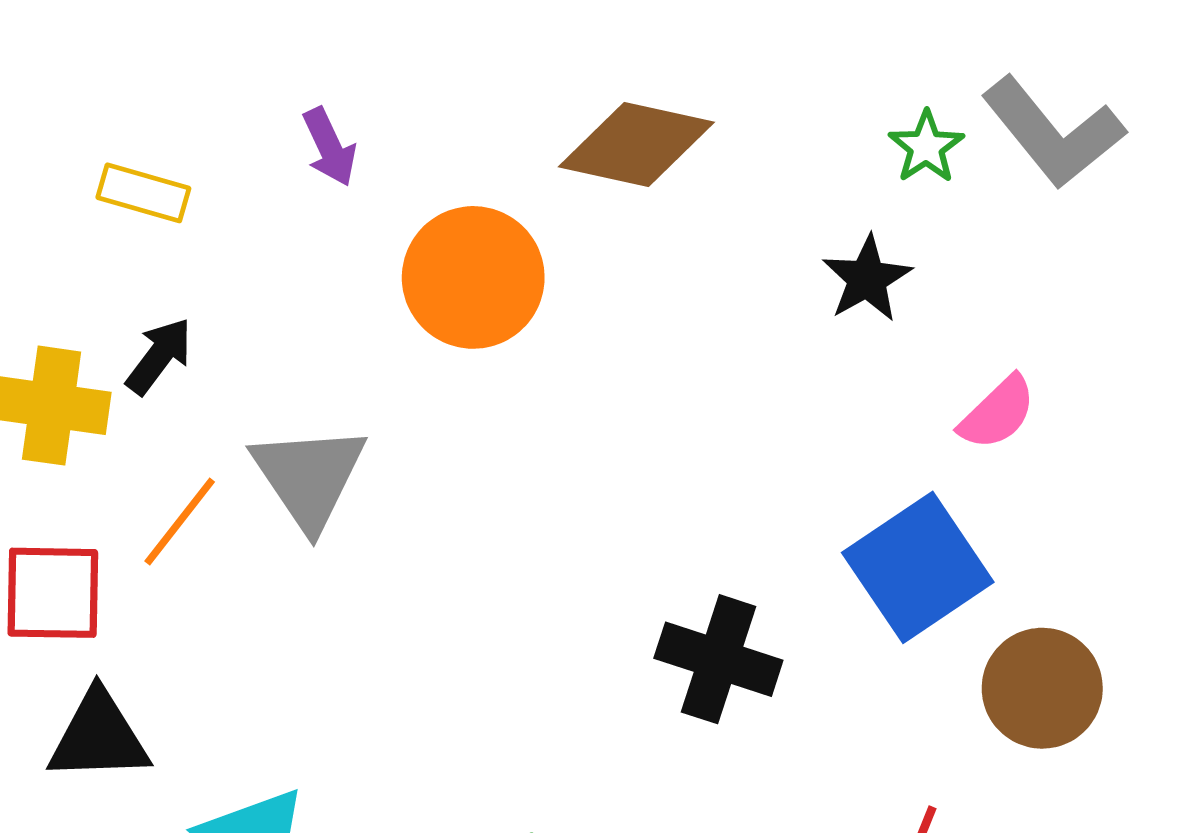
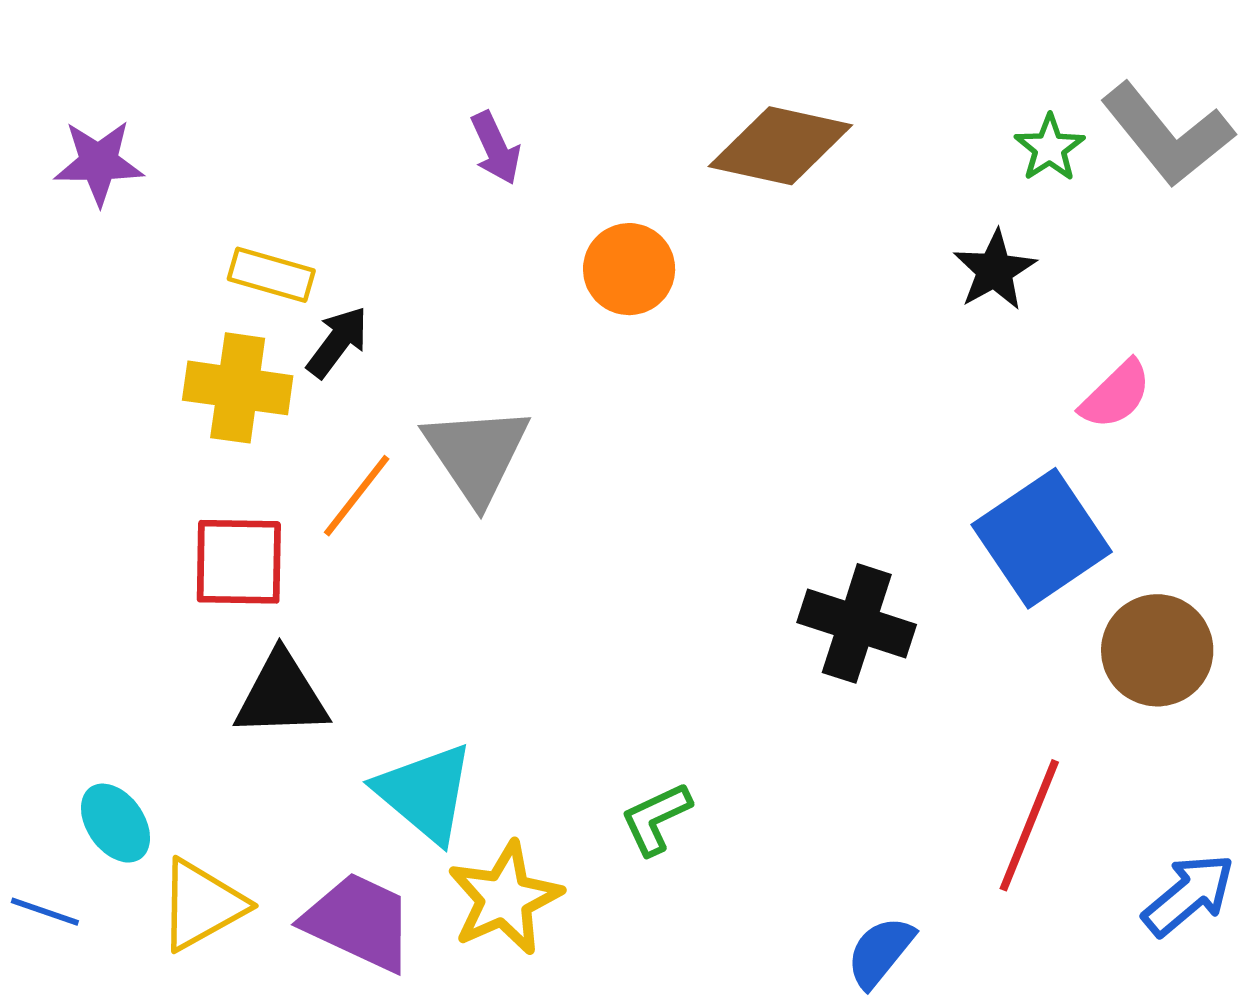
yellow rectangle: (143, 193) -> (271, 275), moved
orange circle: (473, 277) -> (629, 269), size x0.7

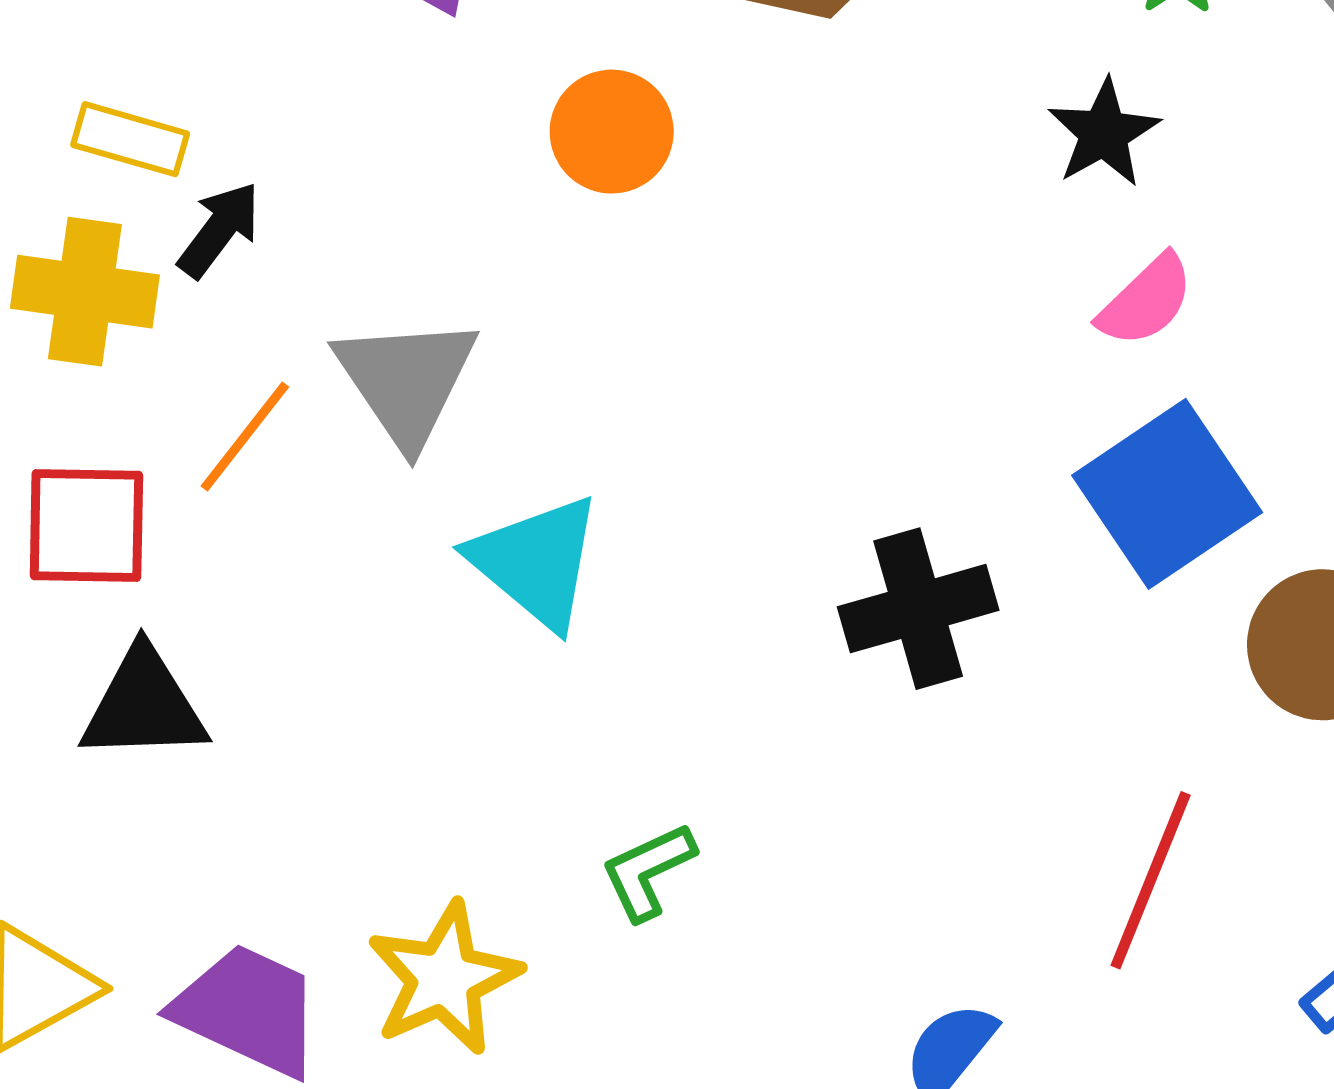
pink semicircle: (1116, 395) -> (1146, 301), moved
black cross: (857, 623) -> (918, 609), turned -34
cyan triangle: (425, 793) -> (536, 562), moved

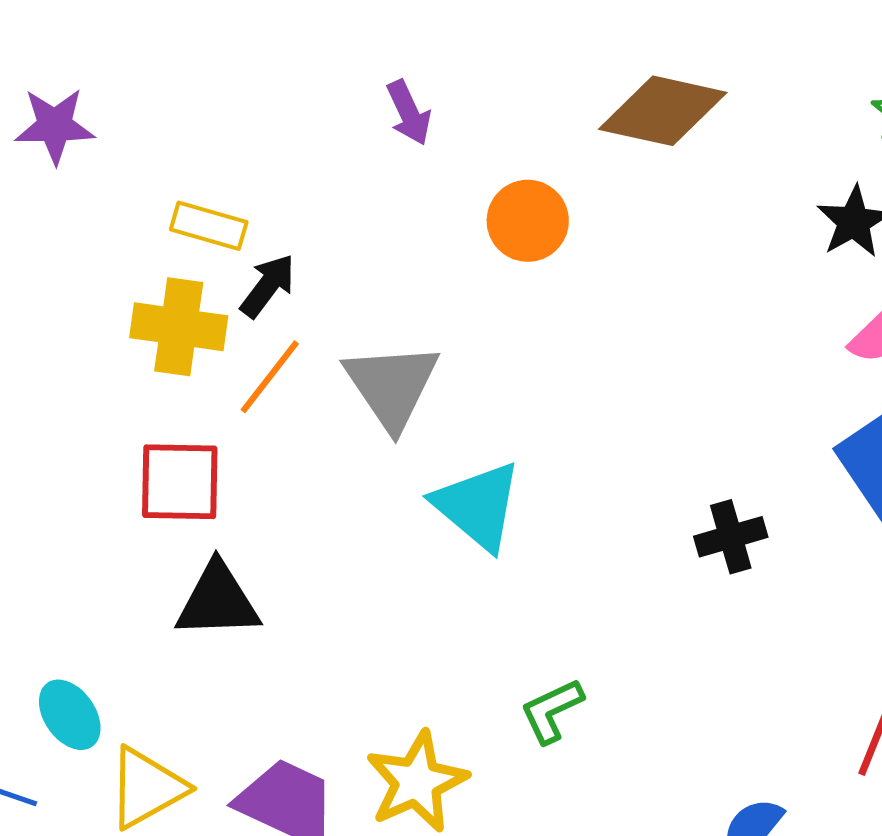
orange line: (245, 436) -> (270, 377), moved
black cross: (918, 609) -> (731, 537), size x0.7

